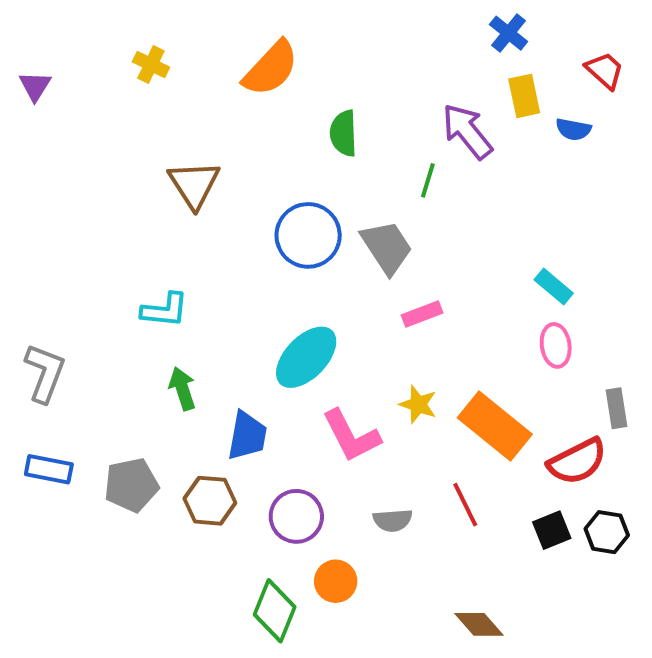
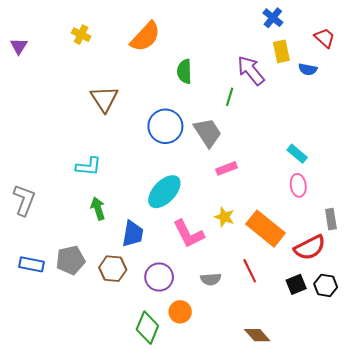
blue rectangle: (49, 469) -> (32, 264), moved

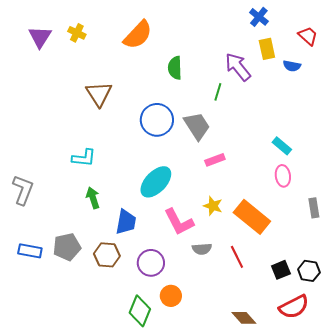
purple triangle: (19, 46) -> (40, 37), moved, size x1.4
red semicircle: (310, 248) -> (294, 307), moved
gray semicircle: (211, 279) -> (202, 249), moved

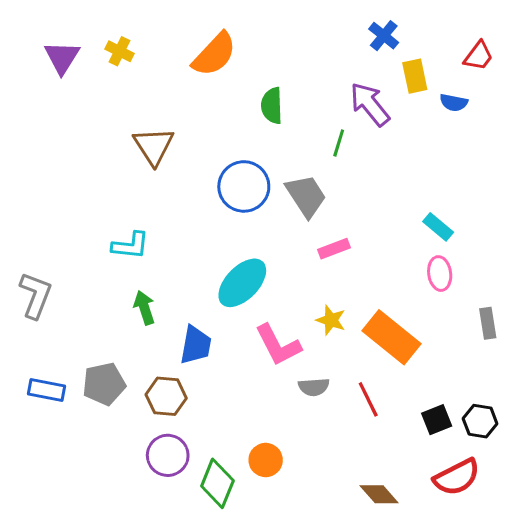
blue cross: (259, 17) -> (384, 36), moved
red trapezoid: (308, 36) -> (479, 56), turned 85
purple circle: (151, 263) -> (168, 455), moved

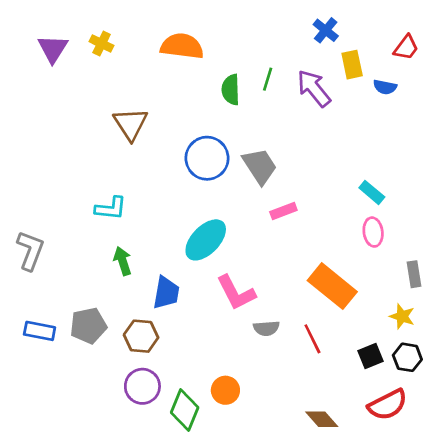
orange semicircle: (214, 54) -> (182, 46), turned -126
green line: (339, 143) -> (268, 79), moved
yellow star: (331, 320) -> (402, 316), moved

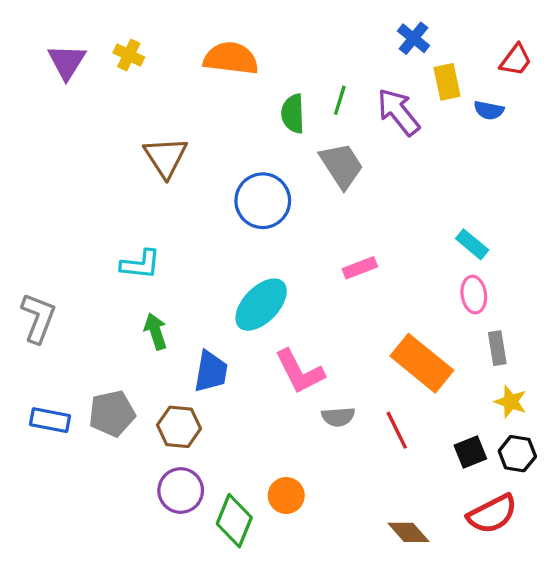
gray trapezoid: (260, 166) -> (341, 166), moved
gray rectangle: (414, 274) -> (497, 348), moved

